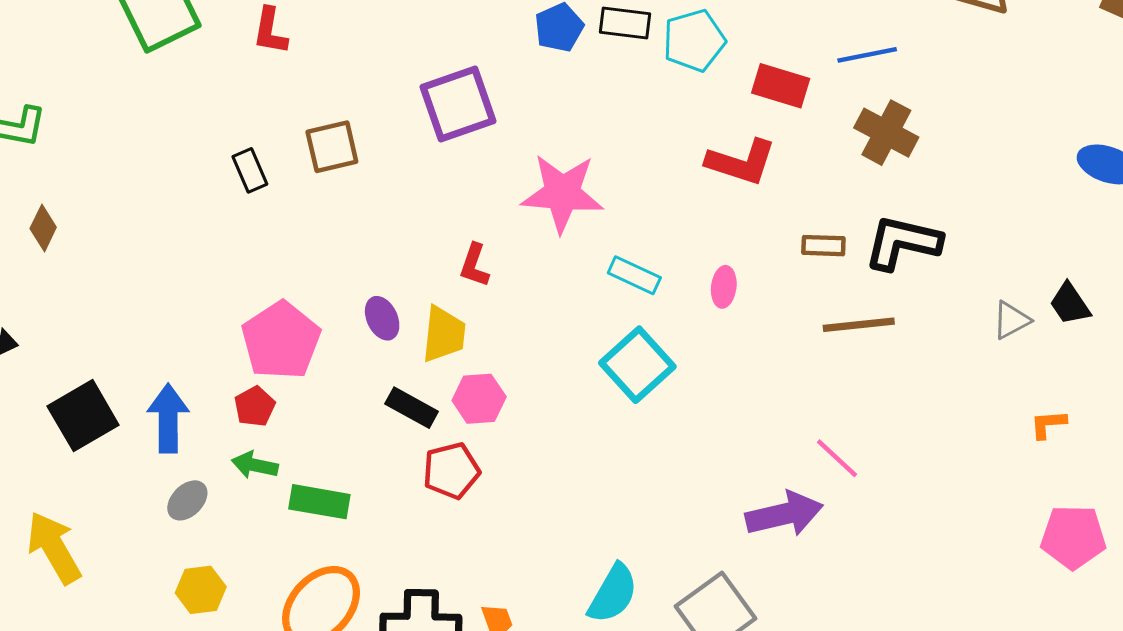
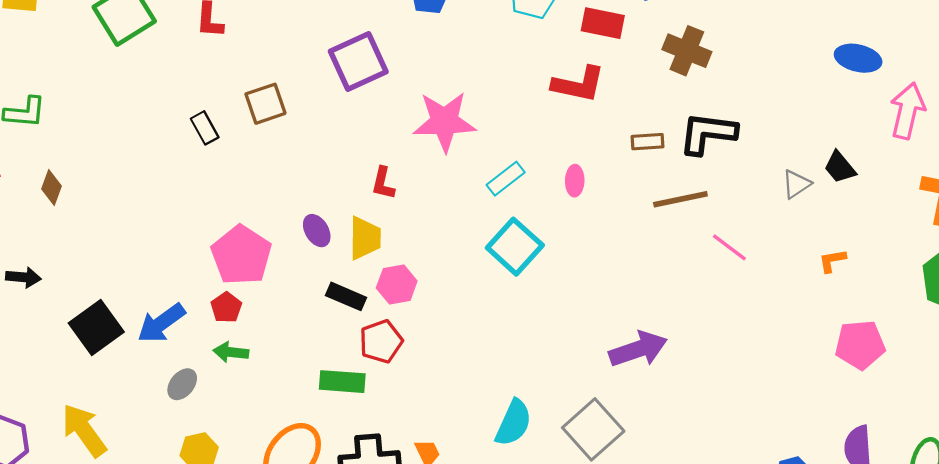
cyan rectangle: (634, 275) -> (506, 179), turned -57
blue arrow: (168, 418) -> (161, 323), turned -120
pink line: (837, 458) -> (729, 247), moved
green rectangle: (319, 502) -> (342, 382), moved

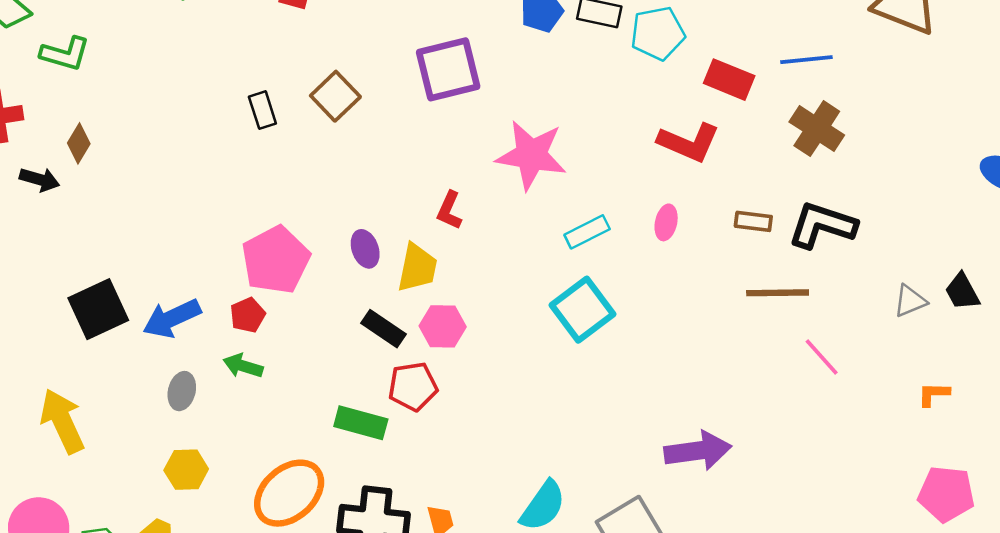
brown square: (265, 104) -> (335, 96), turned -36
pink ellipse: (575, 181) -> (666, 222), moved
black arrow: (23, 277) -> (40, 179), moved
gray ellipse: (182, 384) -> (182, 391), turned -36

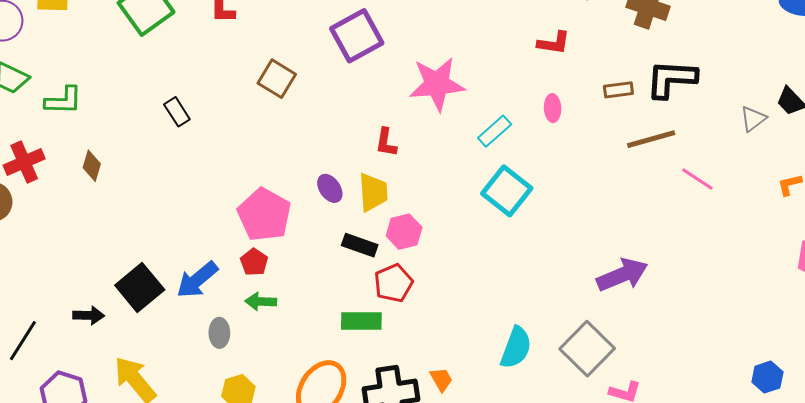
black rectangle: (262, 110) -> (177, 112), moved
red L-shape: (689, 142) -> (554, 43), size x0.7
black arrow: (40, 179) -> (89, 315), moved

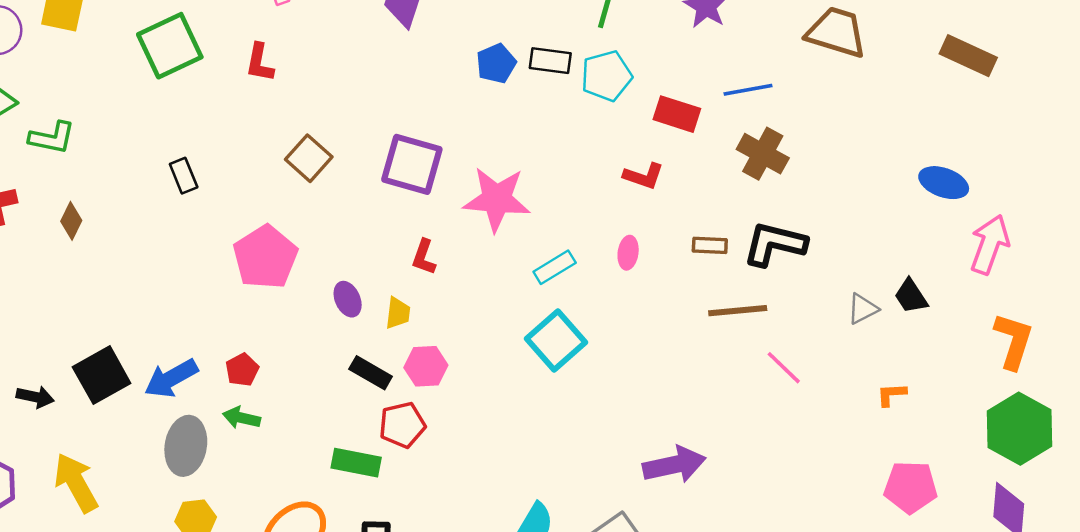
purple square: (357, 36) -> (412, 164), moved, turned 34
yellow trapezoid: (373, 192) -> (398, 313), size x0.7
pink pentagon: (264, 215) -> (265, 257), moved
gray ellipse: (219, 333) -> (186, 446), size x1.6

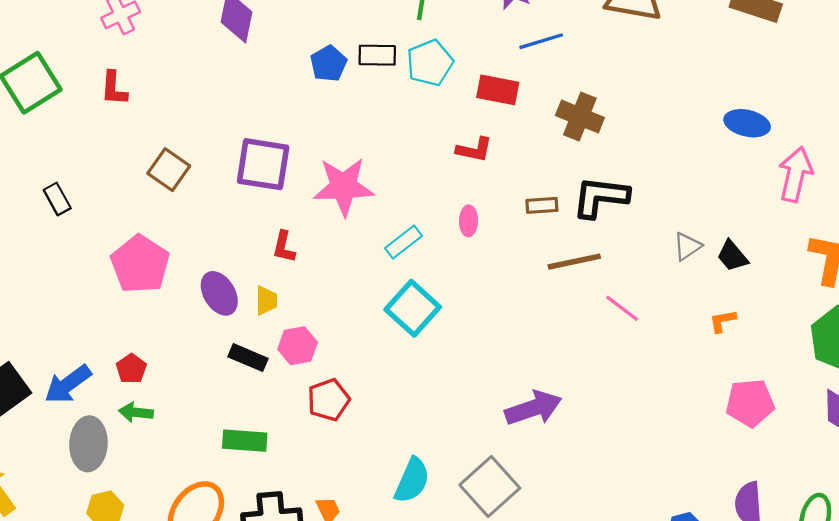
blue line: (748, 90) -> (541, 41), moved
black trapezoid: (911, 296) -> (732, 256), moved
purple ellipse: (348, 299) -> (219, 293), size x1.4
red pentagon: (402, 425) -> (329, 400), moved

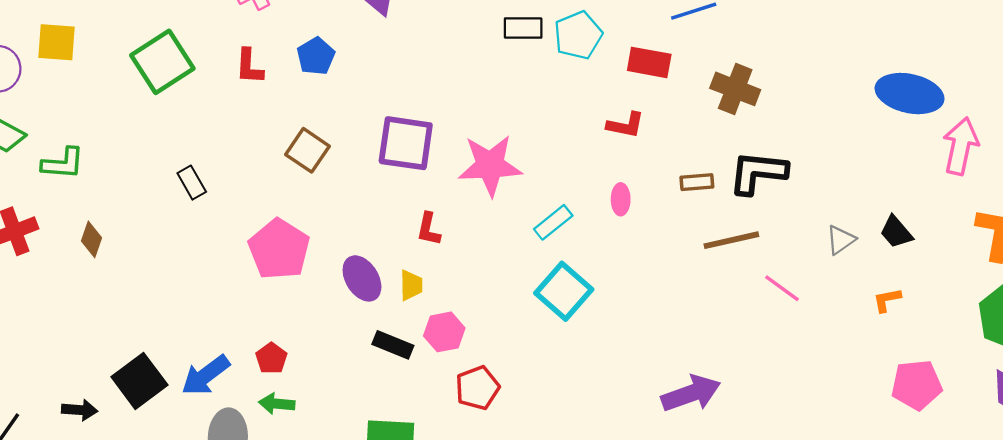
blue pentagon: (329, 64) -> (316, 56), moved
blue ellipse: (747, 123) -> (910, 94), size x1.4
gray triangle: (687, 246) -> (841, 240), moved

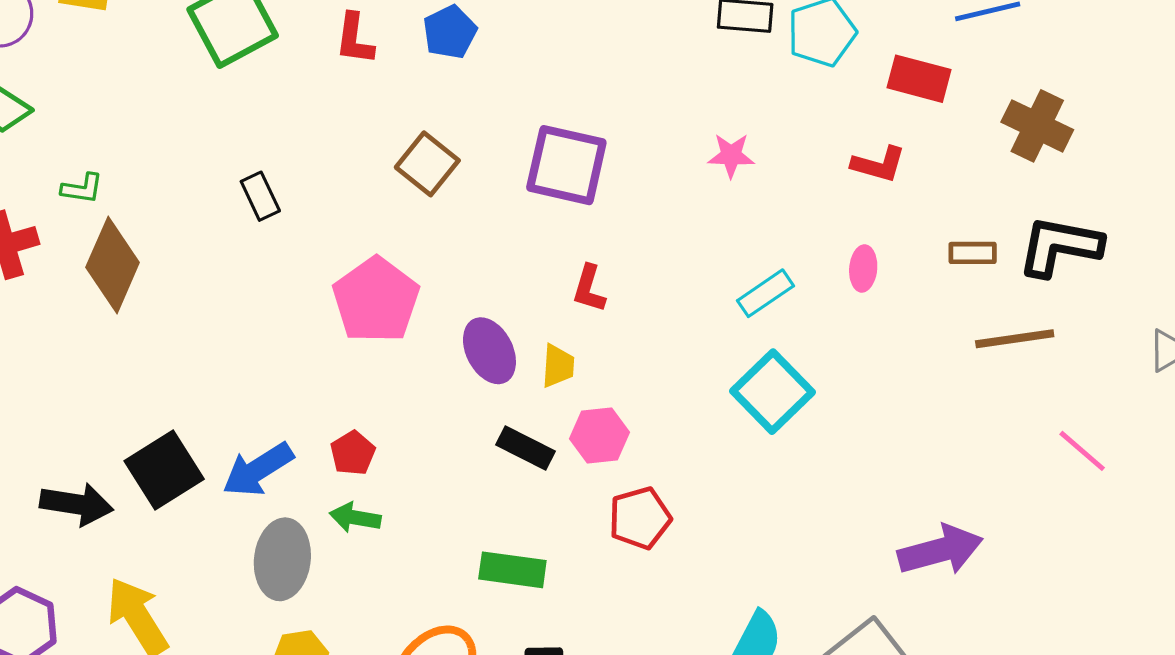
green L-shape: (63, 163) -> (82, 188), moved, size x0.7
pink star: (490, 165) -> (731, 155), moved, size x0.5
brown diamond: (92, 239) -> (113, 265), size x1.8
pink line: (782, 288) -> (1082, 451), moved
black arrow: (80, 410) -> (76, 504), size x1.4

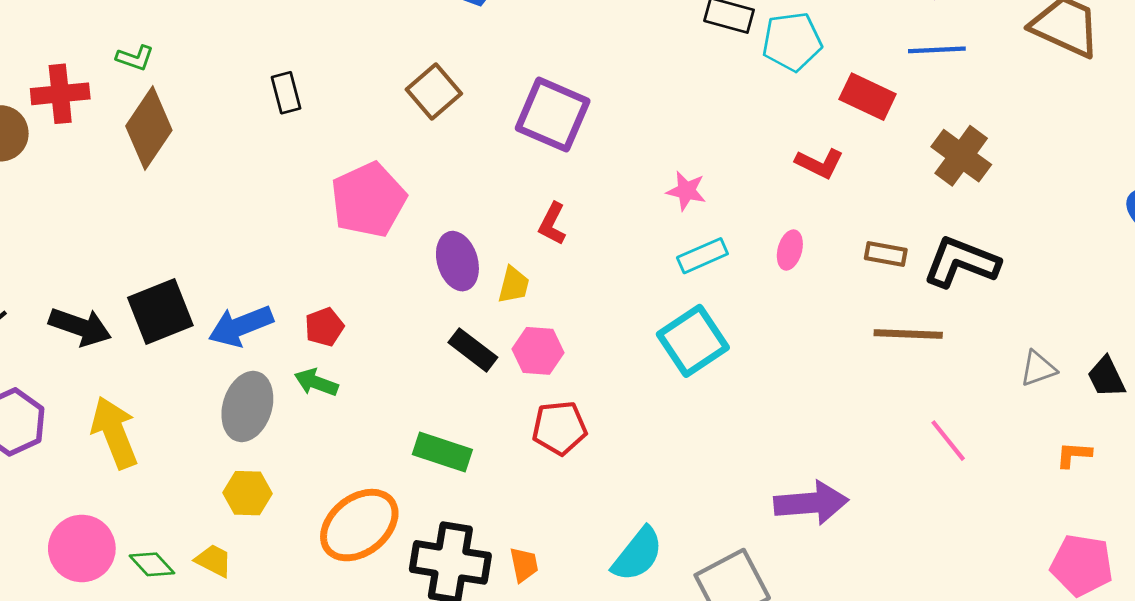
pink star: (731, 155) -> (686, 191), moved

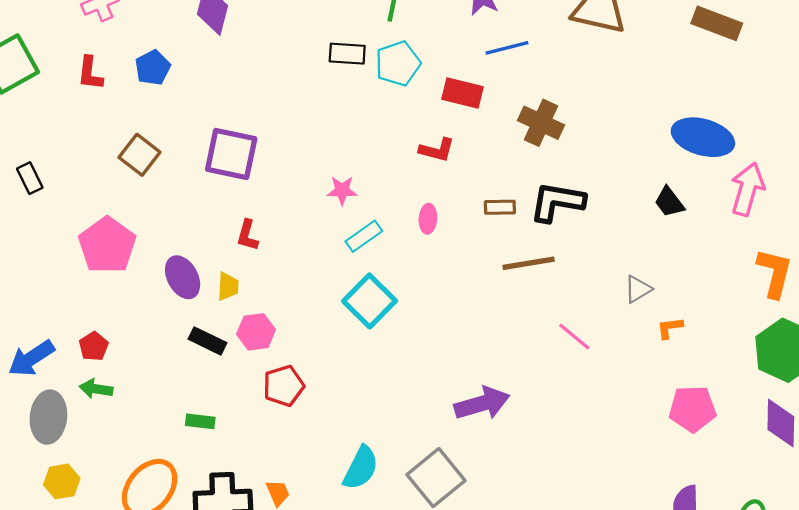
gray triangle: (1038, 369) -> (638, 289), moved
black trapezoid: (1106, 377) -> (669, 202), moved
green rectangle: (442, 452) -> (200, 421), size x0.7

